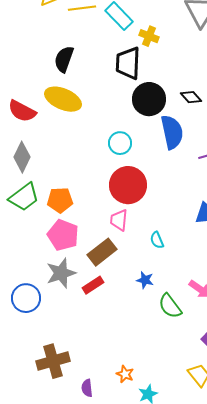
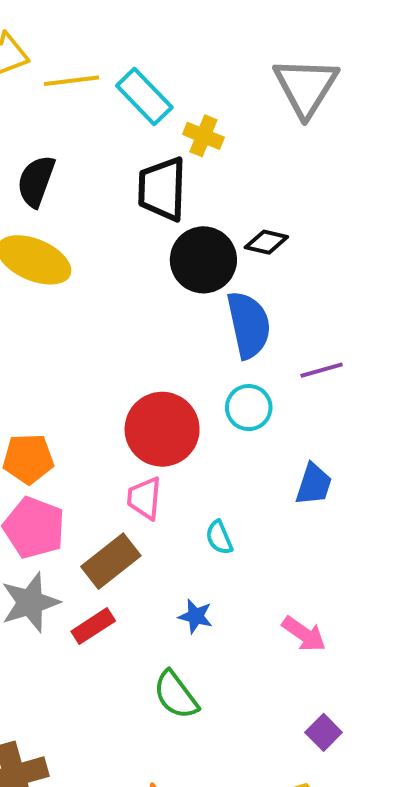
black diamond: (191, 97) -> (266, 242), moved, turned -35
cyan circle: (120, 143) -> (249, 408), moved
green semicircle: (170, 306) -> (176, 695), moved

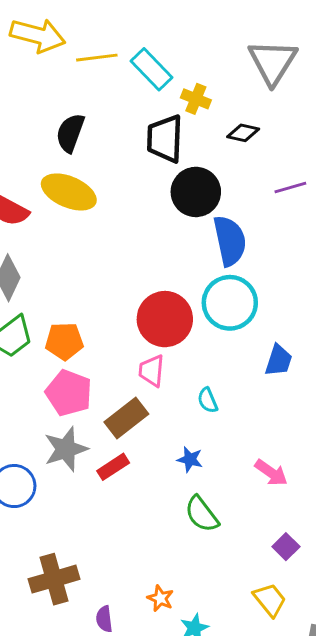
black diamond: (266, 242) -> (243, 133), moved
purple line: (322, 370) -> (290, 188), moved
cyan circle: (249, 408) -> (230, 303), size x1.6
green semicircle: (176, 695) -> (202, 514), moved

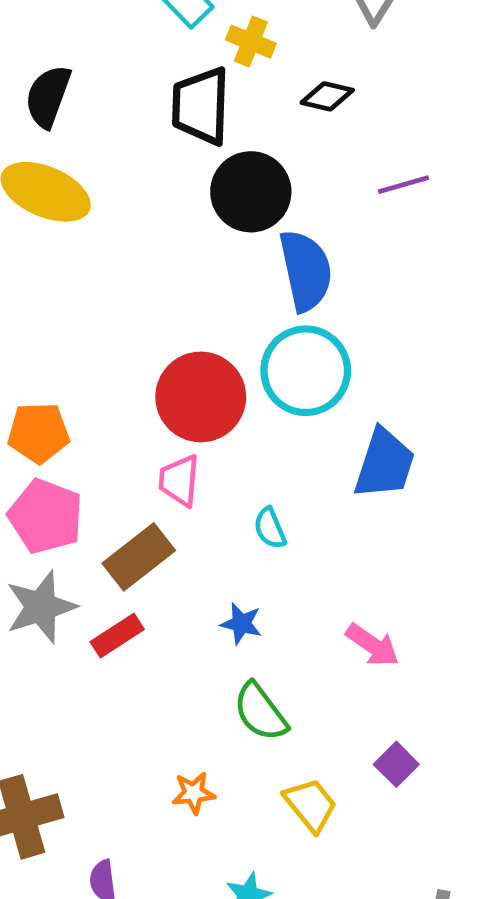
blue trapezoid: (279, 360) -> (384, 464), size x1.4
orange star: (160, 598) -> (194, 793), moved, turned -30
yellow trapezoid: (270, 600) -> (310, 805), moved

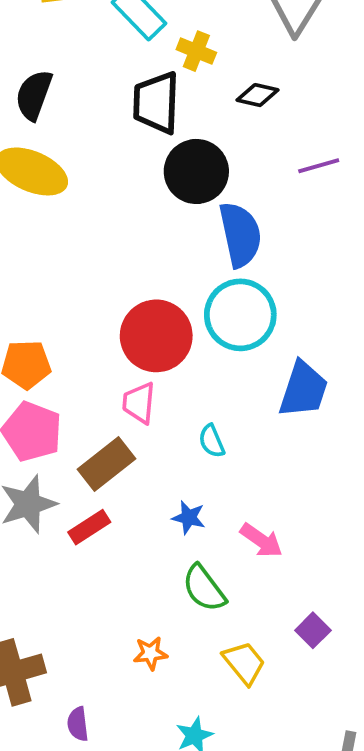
pink arrow: (372, 645) -> (261, 540), moved

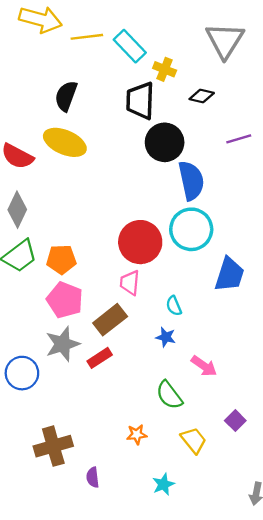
blue star: (189, 518) -> (166, 337), moved

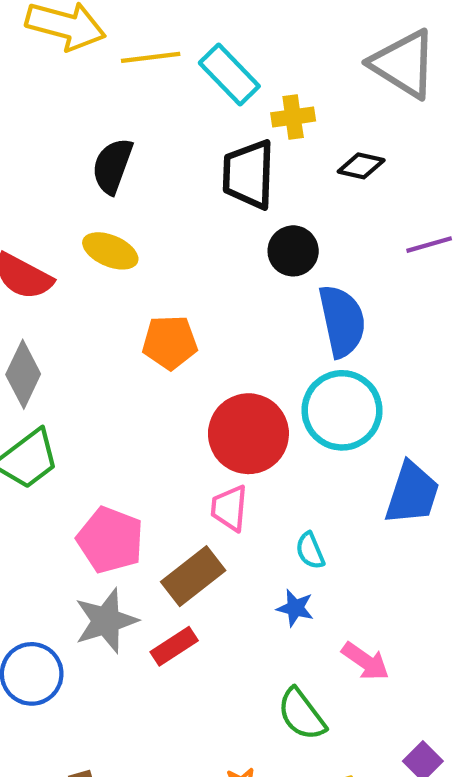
gray triangle: (225, 40) -> (404, 64), turned -30
yellow cross: (165, 69) -> (293, 117), turned -30
yellow ellipse: (65, 142) -> (110, 251), size x0.7
black circle: (165, 142) -> (293, 251), size x0.7
orange pentagon: (61, 259) -> (170, 342), moved

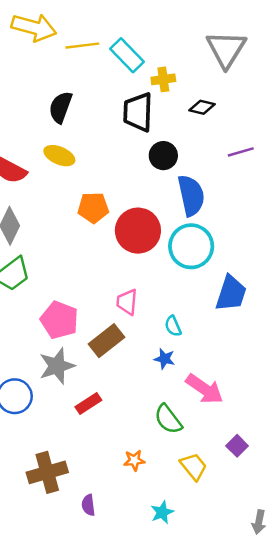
gray triangle: (404, 64) -> (226, 49), turned 30
red circle: (248, 434) -> (138, 231), moved
red rectangle: (174, 646) -> (88, 403), moved
pink arrow: (365, 661) -> (204, 389), size x1.4

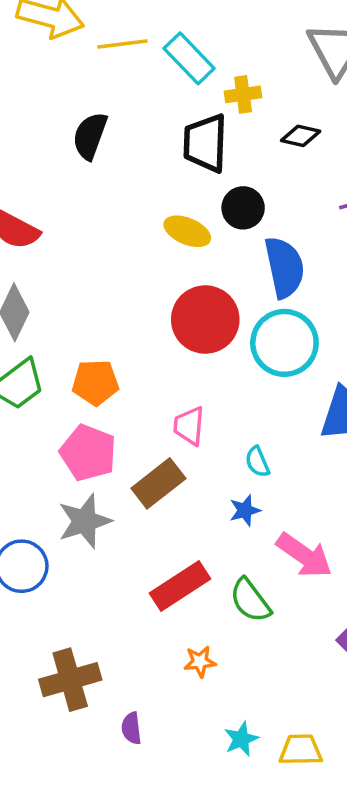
yellow ellipse: (59, 156) -> (187, 231), moved
orange pentagon: (93, 208) -> (95, 383), moved
blue star: (165, 359) -> (245, 510), turned -30
red rectangle: (88, 403) -> (180, 586), moved, size x1.5
yellow trapezoid: (194, 466) -> (301, 750), moved, turned -52

